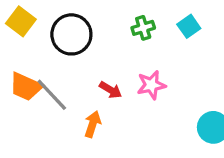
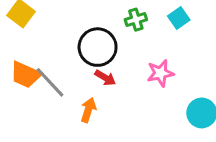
black circle: (71, 34) -> (98, 47), moved
pink star: (151, 85) -> (160, 73), moved

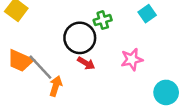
green cross: (136, 20) -> (103, 20), moved
orange arrow: (88, 110) -> (56, 86), moved

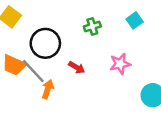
black circle: (80, 38) -> (45, 43), moved

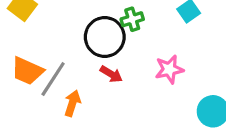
black circle: (45, 43) -> (105, 37), moved
gray line: (33, 71) -> (53, 79), turned 76

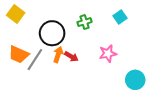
black circle: (105, 37) -> (52, 33), moved
orange arrow: (72, 103) -> (58, 55), moved

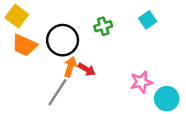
pink star: (108, 53) -> (141, 82), moved
orange trapezoid: (19, 55) -> (24, 45), moved
gray line: (35, 60) -> (57, 92), moved

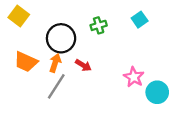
orange trapezoid: (24, 45) -> (26, 62), moved
orange arrow: (70, 67) -> (55, 63), moved
pink star: (141, 82) -> (134, 77), turned -30

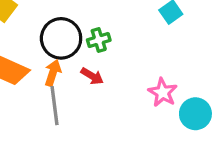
green cross: (99, 25) -> (99, 40), moved
gray line: (56, 86) -> (54, 106), turned -40

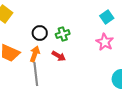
black circle: (61, 38) -> (40, 33), size x0.6
pink star: (163, 92) -> (105, 42), moved

